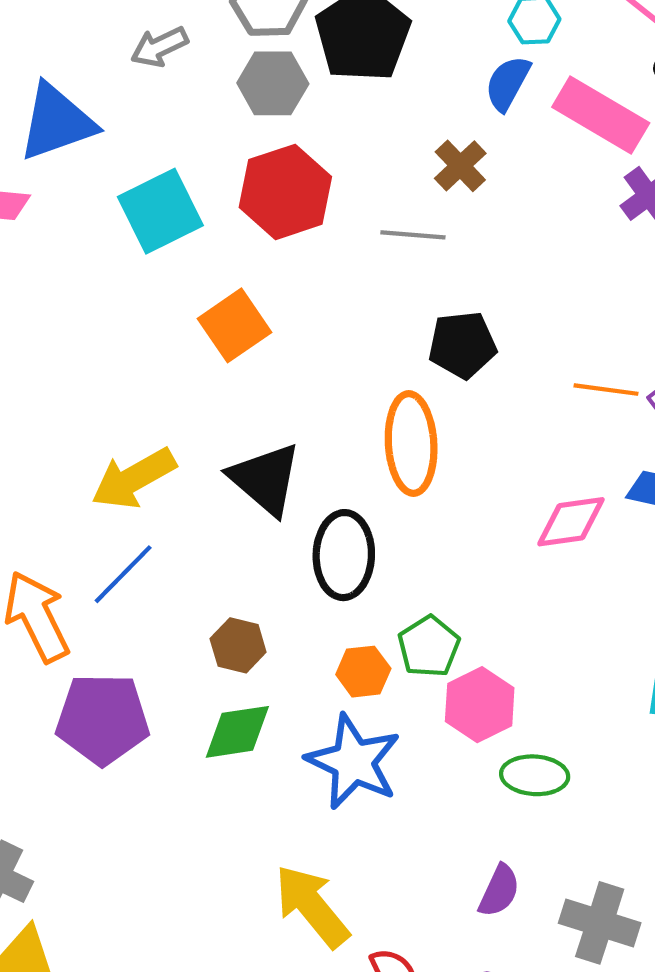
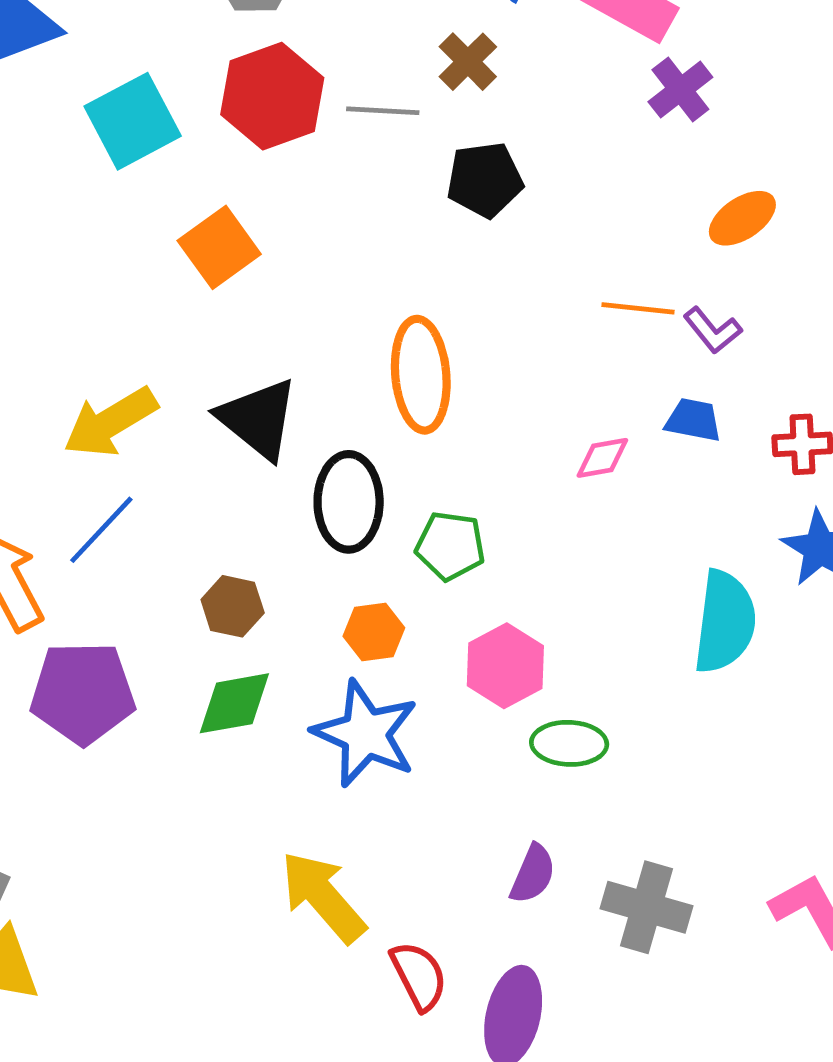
gray line: (413, 235) -> (383, 111), moved
black pentagon: (462, 345) -> (485, 180), moved
pink diamond: (571, 522) -> (602, 458), size x0.7
green pentagon: (429, 646) -> (450, 546), moved, turned -30

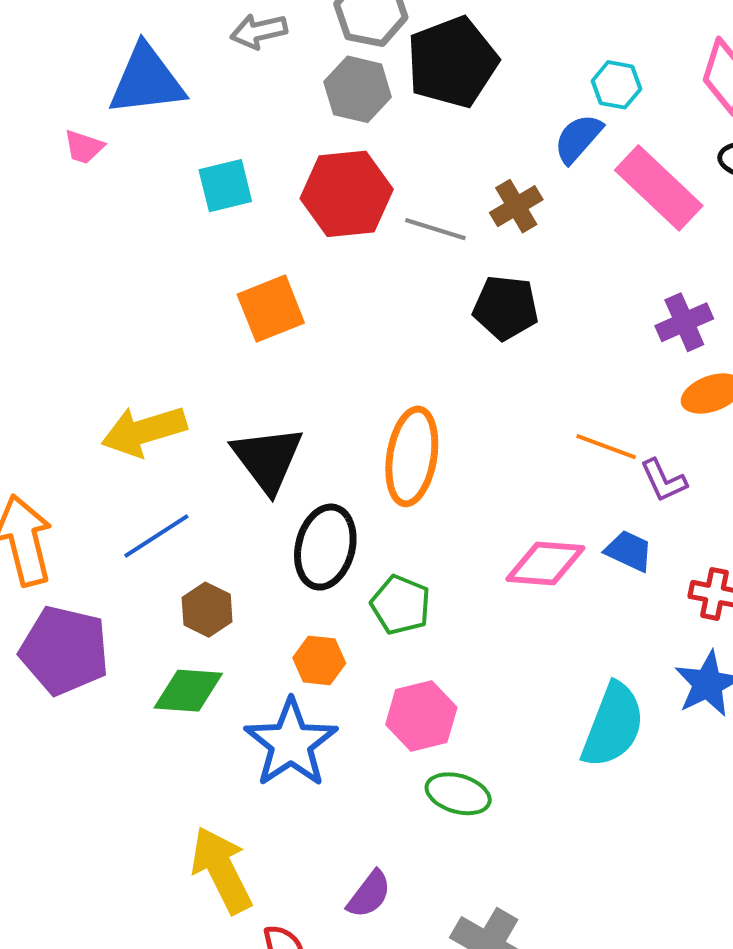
purple cross: (680, 90) -> (684, 322), moved
cyan square: (133, 121) -> (225, 186), size x0.7
pink diamond: (602, 458) -> (545, 563), size x1.6
blue line: (101, 530) -> (156, 536), moved
purple semicircle: (533, 874) -> (369, 894), moved

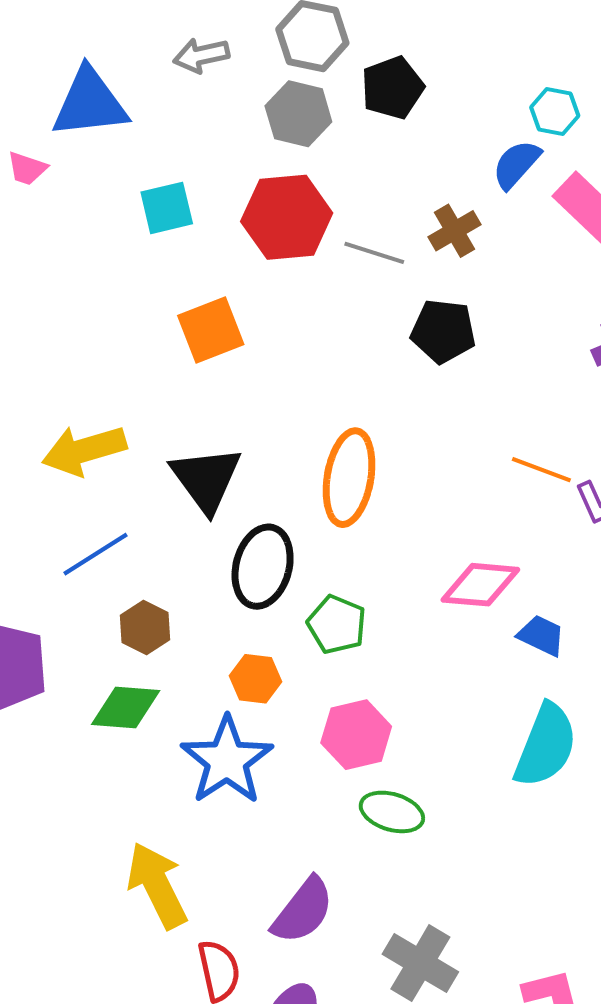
black pentagon: (452, 62) -> (392, 88), size x0.7
blue trapezoid: (629, 551) -> (541, 636), moved
purple semicircle: (369, 894) -> (303, 911), size x1.4

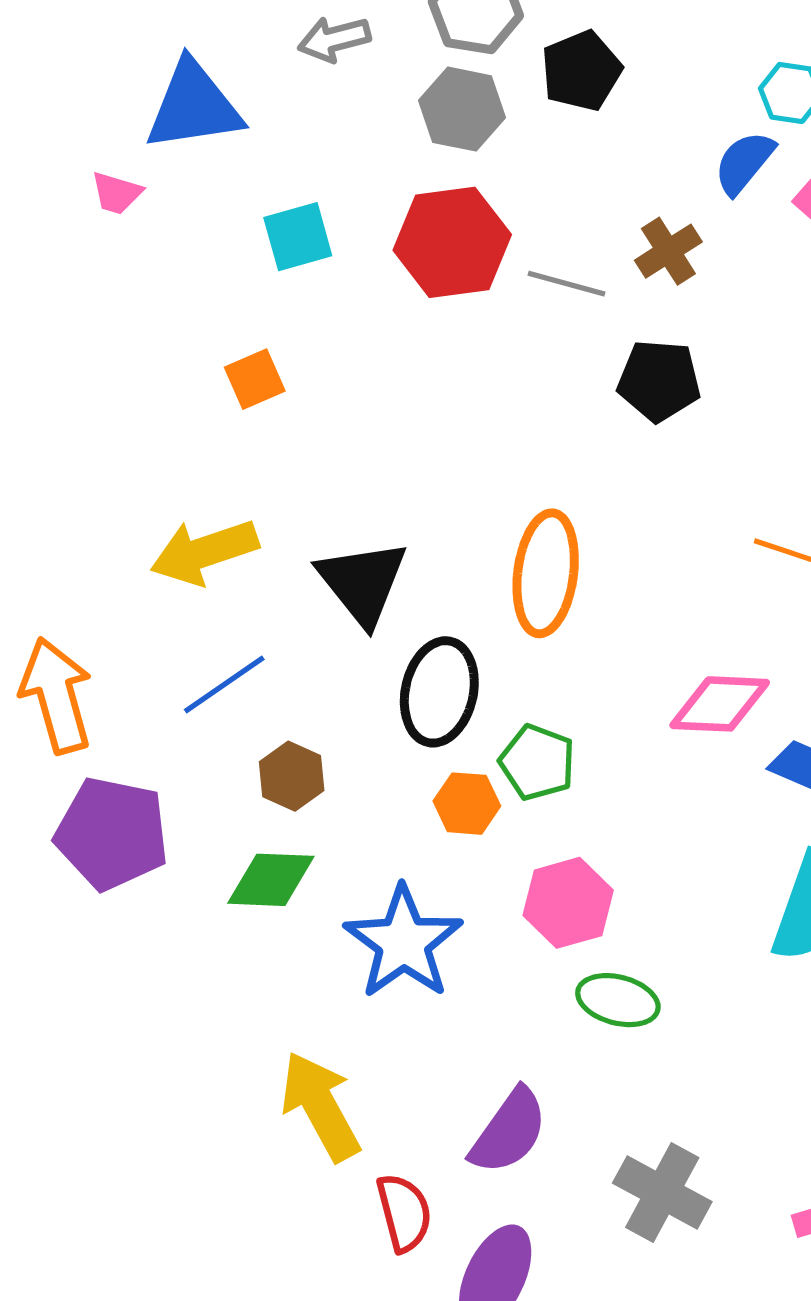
orange square: (211, 330) -> (255, 379), moved, size x0.7
orange hexagon: (255, 679) -> (467, 804), moved

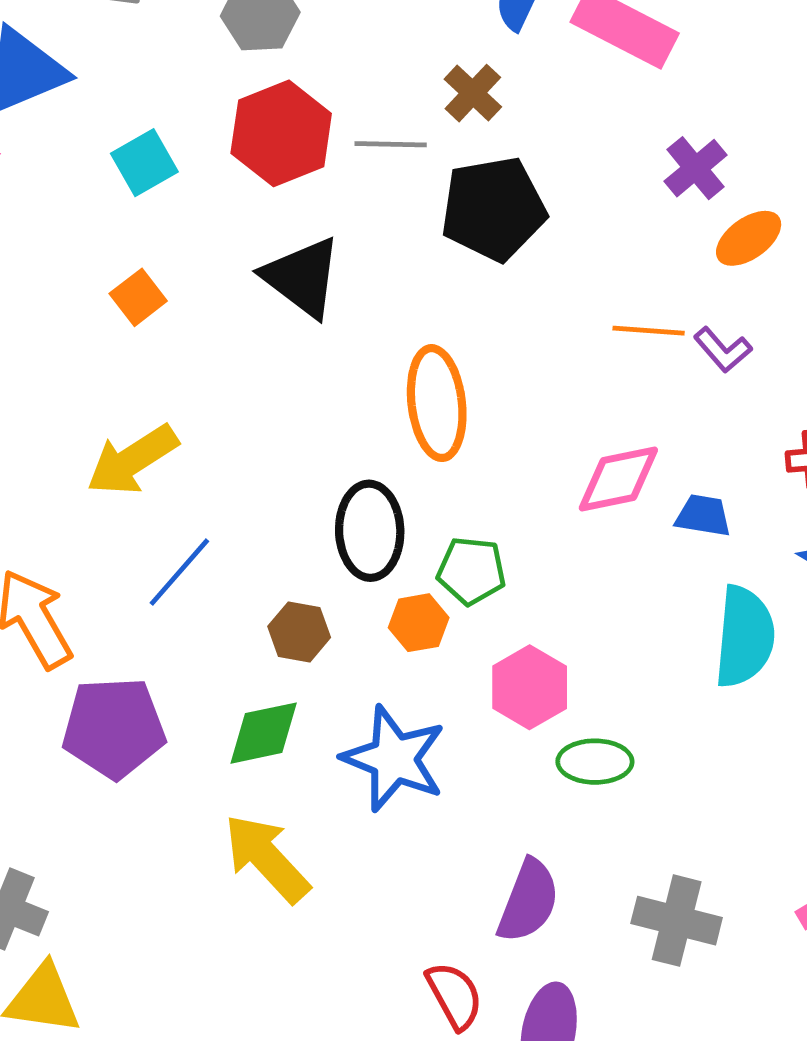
black pentagon: (659, 381) -> (493, 209), size x1.4
black triangle: (362, 582) -> (302, 277), moved
brown hexagon: (292, 776) -> (299, 632), moved
yellow arrow: (320, 1106) -> (267, 858), moved

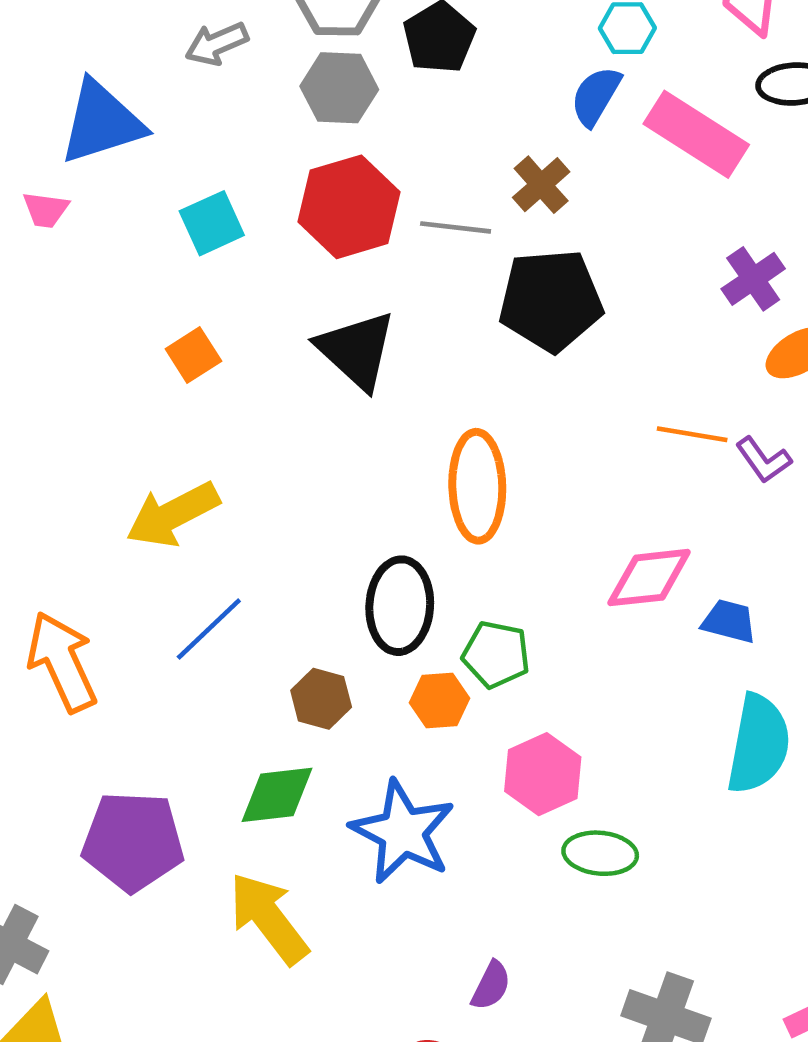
purple pentagon: (114, 728) -> (133, 841), moved
purple semicircle: (528, 901) -> (491, 986), moved, size x0.6

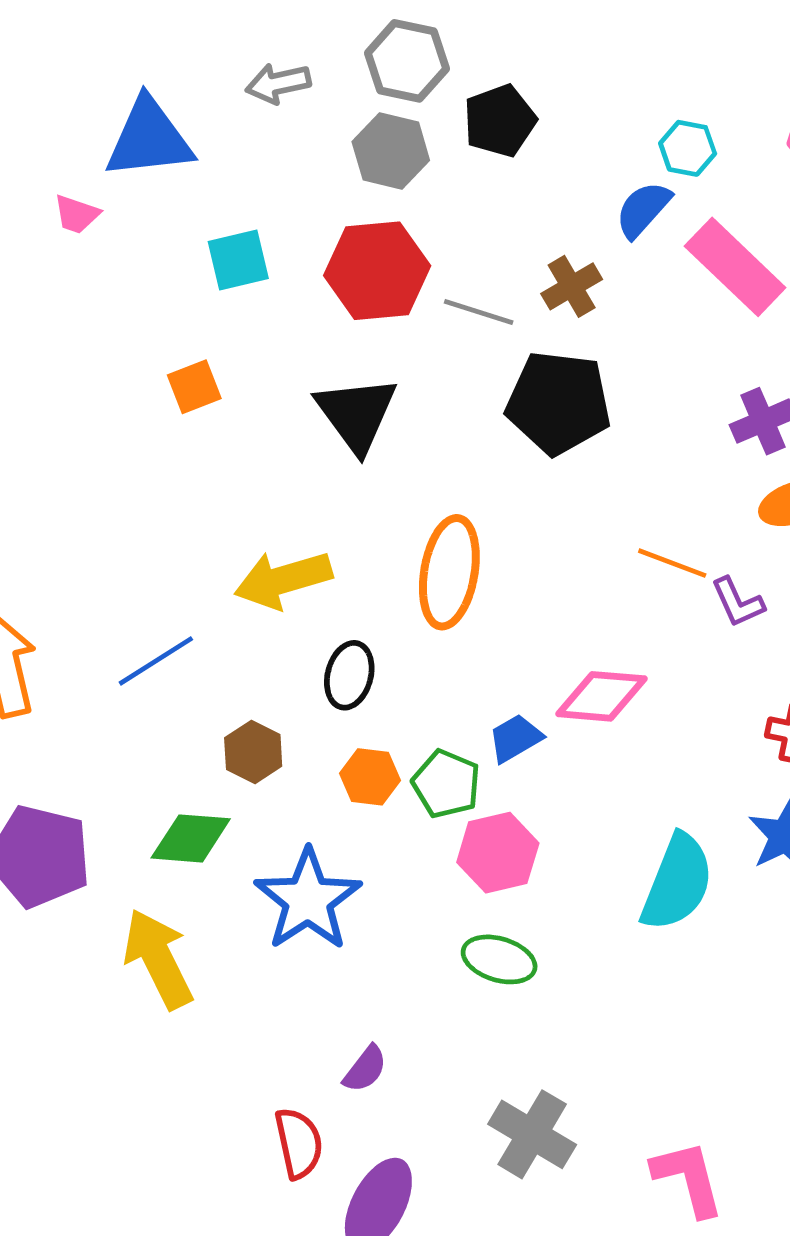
yellow arrow: (173, 514) -> (283, 580), moved
black ellipse: (400, 606) -> (349, 675), size x0.7
blue trapezoid: (729, 621) -> (515, 738), moved, turned -56
green pentagon: (496, 654) -> (446, 784), moved
pink hexagon: (543, 774) -> (498, 853), moved

